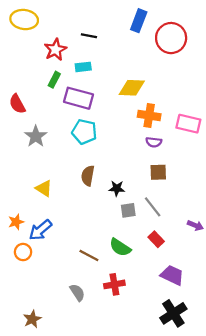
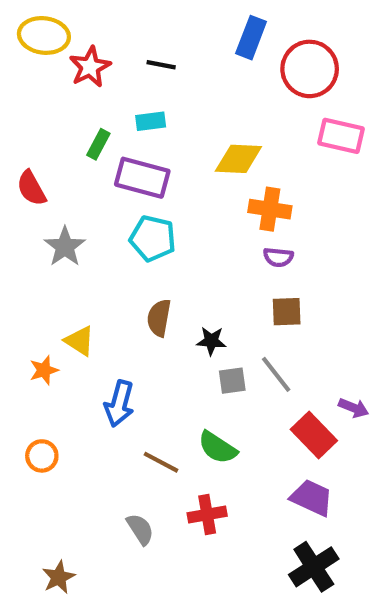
red star: (55, 50) -> (90, 67), moved
pink rectangle: (188, 124) -> (341, 136), moved
orange star: (16, 222) -> (44, 370), moved
blue arrow: (40, 230) -> (119, 404), moved, turned -35
red rectangle: (156, 239) -> (314, 435), moved, size x1.5

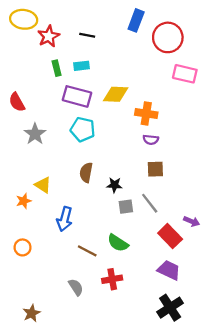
green rectangle: (98, 144) -> (57, 68), moved, turned -42
yellow diamond: (238, 159) -> (116, 94), moved

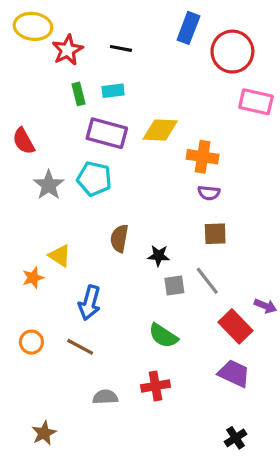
cyan pentagon: (83, 129) -> (94, 179), moved
brown line: (87, 251) -> (80, 347), moved
gray semicircle: (76, 287) -> (105, 397), turned -60
black cross: (170, 308) -> (236, 438), moved, size x0.6

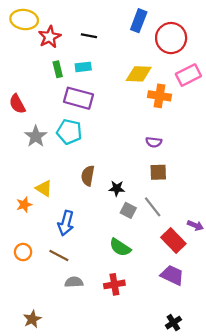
pink rectangle: (256, 102) -> (188, 75), turned -40
yellow diamond: (160, 130) -> (139, 74), moved
orange cross: (203, 157) -> (160, 96), moved
gray square: (174, 286) -> (128, 210), turned 35
gray semicircle: (105, 397) -> (74, 282), moved

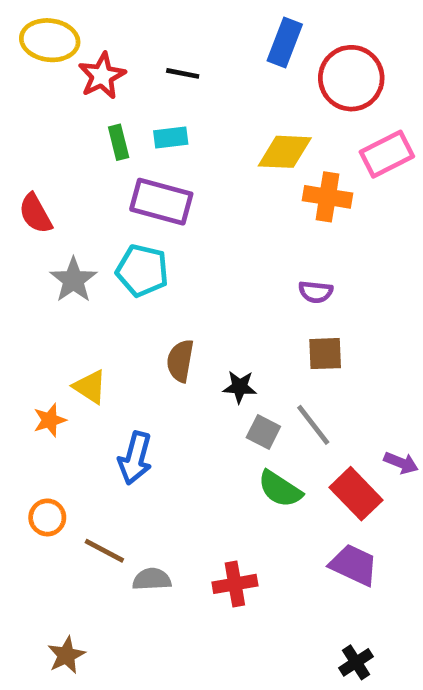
green semicircle: (120, 247) -> (280, 489), moved
brown line: (59, 255) -> (104, 551), moved

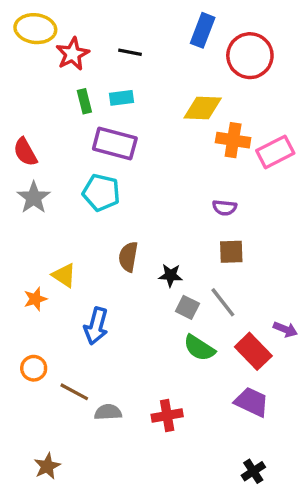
pink rectangle: (387, 154) -> (275, 152), moved
gray star: (73, 280) -> (34, 198), moved

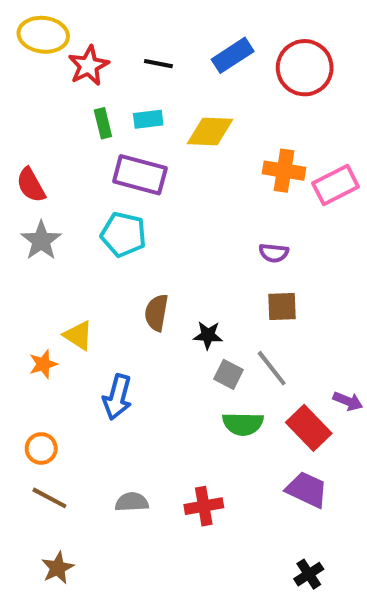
blue rectangle: (203, 30) -> (233, 55), moved, turned 36
yellow diamond: (203, 108) -> (210, 132), moved
green semicircle: (199, 348) -> (243, 424), turned -32
brown line: (74, 392) -> (49, 498), moved

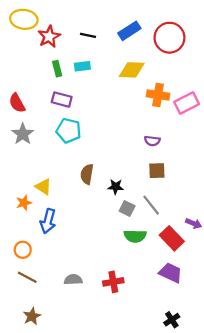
yellow diamond: (210, 132) -> (132, 70), moved
purple rectangle: (140, 175) -> (62, 100), moved, size x0.7
blue arrow: (117, 397) -> (48, 221), moved

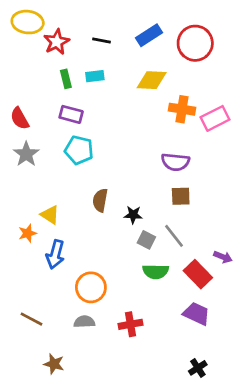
purple semicircle: (152, 141) -> (175, 162), size x1.5
orange circle: (23, 250) -> (91, 287), moved, size x1.5
brown star: (32, 316) -> (54, 364), moved, turned -30

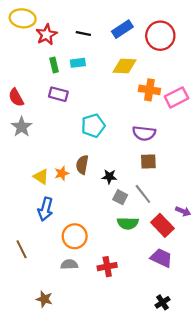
cyan pentagon: (79, 150) -> (93, 126), moved, turned -30
orange star: (28, 233) -> (62, 173), moved
brown line: (32, 319) -> (22, 249), moved, turned 36

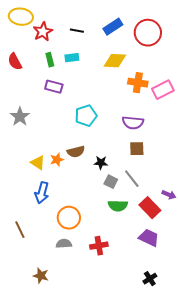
red semicircle: (16, 97) -> (15, 62), moved
brown semicircle: (82, 165) -> (76, 152), turned -114

